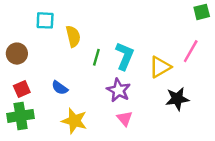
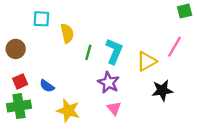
blue semicircle: (60, 88) -> (47, 86), moved

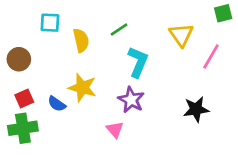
green line: (88, 52) -> (119, 29), moved, turned 40
yellow triangle: (147, 61) -> (181, 35), moved, turned -35
pink triangle: (114, 108) -> (115, 130), moved
yellow star: (68, 111) -> (82, 88), moved

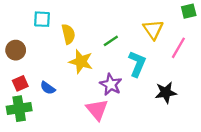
green line: (119, 29) -> (111, 41), moved
cyan L-shape: (138, 62) -> (137, 64), moved
yellow star: (82, 88) -> (81, 62), moved
pink triangle: (115, 130) -> (97, 110), size x1.5

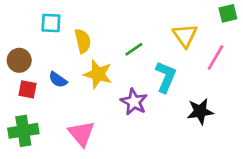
red square: (20, 83) -> (27, 89), moved, turned 35
blue semicircle: (48, 88) -> (58, 80), moved
pink triangle: (97, 110) -> (81, 134), moved

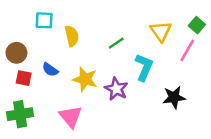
green square: (228, 13) -> (197, 25), moved, turned -35
yellow star: (98, 74) -> (85, 79), moved

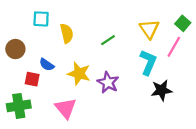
cyan L-shape: (144, 67) -> (148, 62), moved
red square: (24, 78) -> (32, 79), moved

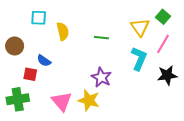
green square: (183, 23) -> (163, 17), moved
green line: (108, 40) -> (101, 38), turned 40
yellow star: (79, 74) -> (89, 100), moved
black star: (162, 90) -> (167, 75), moved

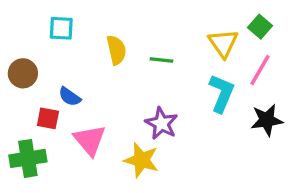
yellow semicircle: (63, 31) -> (116, 50), moved
pink triangle: (62, 101) -> (90, 140), moved

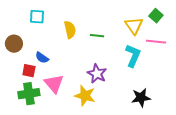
pink line: (260, 70) -> (156, 42), turned 66
black star: (267, 120) -> (141, 98), moved
green cross: (28, 158) -> (29, 94), moved

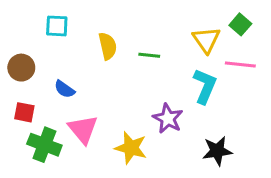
red square: (29, 71) -> (24, 112), moved
purple star: (97, 74) -> (168, 118), moved
green cross: (29, 94) -> (44, 145), turned 30

